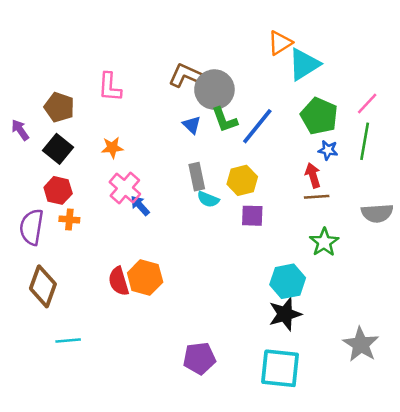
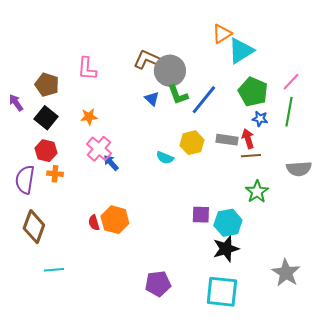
gray rectangle: (197, 177) -> (227, 140), moved, turned -70
purple square: (252, 216) -> (201, 215), moved
red semicircle: (119, 281) -> (94, 223), size x0.7

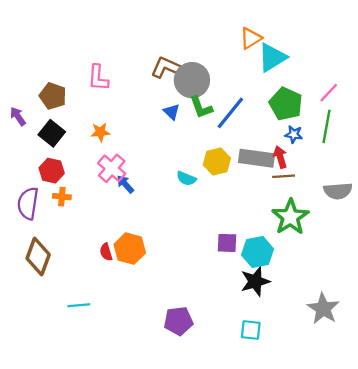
gray rectangle: (227, 140) -> (256, 158), size x1.4
green star: (257, 192) -> (290, 217), size x1.4
cyan line: (54, 270) -> (79, 305), moved
cyan square: (222, 292) -> (251, 330), size x0.6

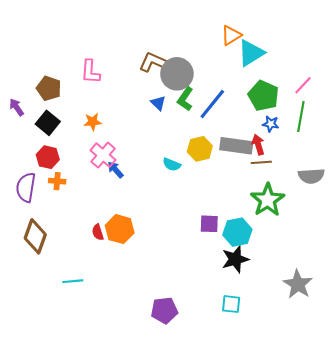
green L-shape: (201, 107) -> (185, 99), turned 55
purple pentagon: (178, 321) -> (164, 310), moved

